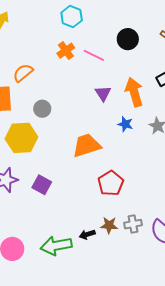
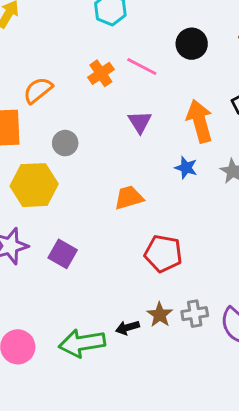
orange cross: (66, 51) -> (101, 73), moved
purple triangle: (103, 93) -> (140, 122), moved
orange trapezoid: (87, 145) -> (129, 198), size x0.7
red pentagon: (111, 183) -> (163, 254), turned -30
brown star: (109, 225) -> (160, 315), turned 30

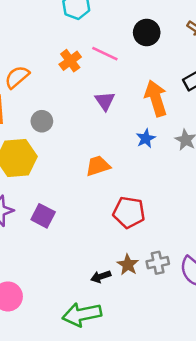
blue star: (186, 168) -> (146, 138), turned 30
green arrow: (82, 343) -> (82, 314), moved

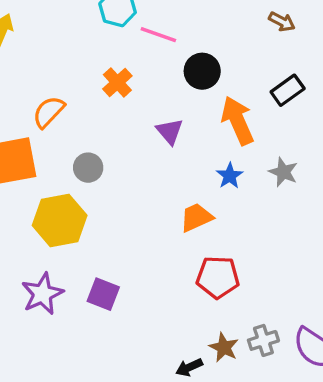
black circle: (147, 33) -> (202, 71), moved
pink line: (105, 54) -> (158, 35), moved
orange trapezoid: (98, 166) -> (196, 217), moved

